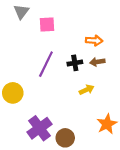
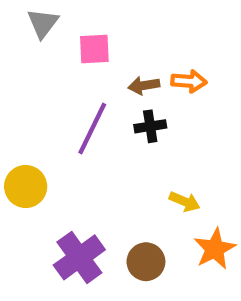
brown arrow: (97, 62) -> (144, 86), moved
yellow arrow: (87, 90) -> (185, 202), moved, turned 48
brown circle: (65, 138) -> (146, 262), moved

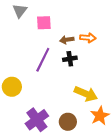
yellow arrow: (185, 202) -> (86, 94), size x1.6

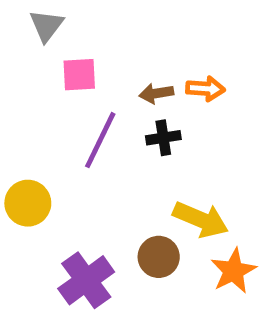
pink square: (44, 23) -> (79, 75), moved
brown circle: (68, 122) -> (159, 257), moved

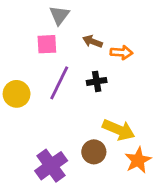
gray triangle: (47, 26) -> (59, 15), moved
brown arrow: (156, 93) -> (92, 41), moved, turned 30
yellow circle: (28, 203) -> (17, 94), moved

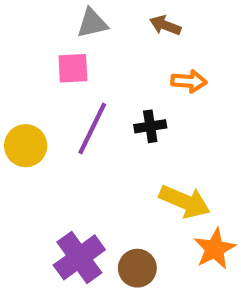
gray triangle: (59, 15) -> (92, 23), turned 40
brown arrow: (92, 41) -> (165, 25), moved
brown circle: (94, 152) -> (137, 268), moved

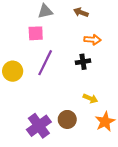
black cross: (150, 126) -> (83, 62), moved
yellow arrow: (185, 202) -> (90, 98), size x0.6
brown circle: (137, 268) -> (67, 119), moved

